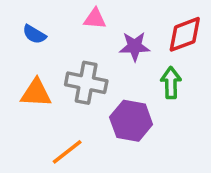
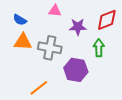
orange triangle: (36, 93) -> (23, 42), moved

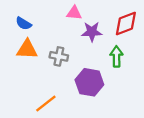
pink triangle: (55, 11) -> (74, 13), moved
gray cross: (50, 48) -> (59, 56), size x0.7

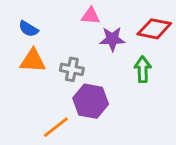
red diamond: (126, 23) -> (154, 29), turned 32
purple hexagon: (89, 82) -> (91, 101), moved

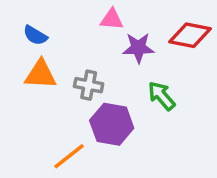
green arrow: (143, 69) -> (162, 96), moved, turned -40

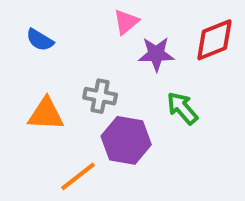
pink triangle: (112, 19) -> (126, 22), turned -45
red diamond: (190, 35) -> (214, 40), turned -33
orange triangle: (41, 74) -> (46, 114), moved

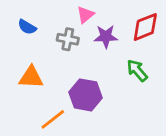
gray cross: (100, 96) -> (68, 39), moved
green arrow: (182, 108) -> (137, 70), moved

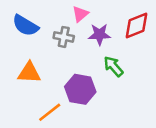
blue semicircle: (27, 27) -> (25, 25), size x1.5
green arrow: (137, 70) -> (114, 66), moved

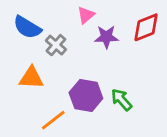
gray cross: (64, 37) -> (56, 45), moved, turned 30
green arrow: (114, 66) -> (121, 100), moved

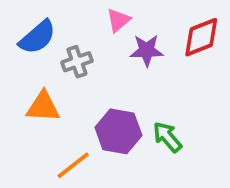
blue semicircle: (27, 27) -> (37, 37), turned -72
gray cross: (56, 45) -> (77, 62), turned 30

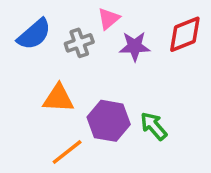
gray cross: (77, 62) -> (79, 43), moved
orange triangle: (43, 107) -> (58, 98), moved

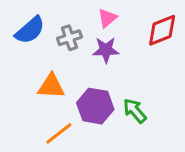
pink triangle: (109, 19) -> (107, 18), moved
purple star: (135, 46) -> (106, 50), moved

